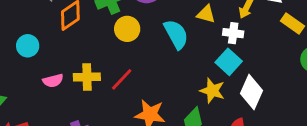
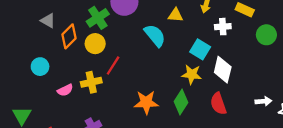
yellow circle: (127, 29) -> (95, 44), moved
white cross: (233, 33) -> (223, 27), moved
red line: (122, 79) -> (113, 65), moved

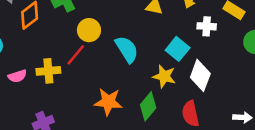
cyan semicircle: (155, 35) -> (127, 49), moved
yellow circle: (95, 44) -> (89, 30), moved

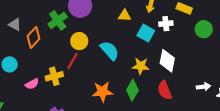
cyan square: (178, 49) -> (146, 33), moved

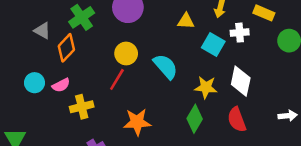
green cross: (58, 20) -> (82, 17), moved
yellow cross: (54, 76) -> (82, 107), moved
pink semicircle: (32, 84) -> (61, 85), moved
orange star: (102, 92) -> (137, 122), moved

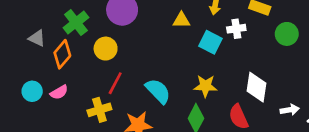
yellow circle: (126, 54) -> (106, 49), moved
cyan semicircle: (166, 67) -> (158, 91), moved
white diamond: (241, 81) -> (257, 87), moved
yellow cross: (82, 107) -> (99, 110), moved

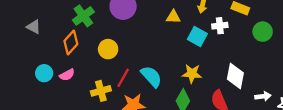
gray triangle: (37, 38) -> (34, 27), moved
yellow circle: (106, 49) -> (108, 49), moved
red line: (115, 83) -> (123, 78), moved

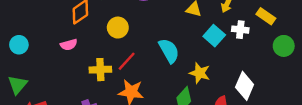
cyan circle: (44, 73) -> (19, 45), moved
cyan semicircle: (151, 76) -> (169, 51), moved

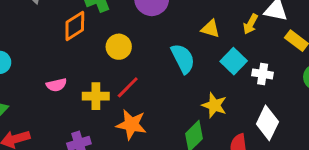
white cross: (240, 30) -> (263, 74), moved
pink semicircle: (69, 45) -> (56, 85), moved
cyan semicircle: (169, 51) -> (183, 59), moved

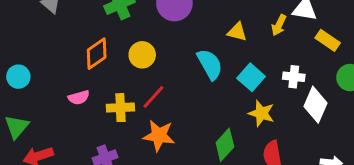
orange diamond: (75, 26) -> (97, 54), moved
cyan square: (234, 61) -> (251, 77), moved
yellow star: (214, 105) -> (261, 113), moved
white diamond: (267, 123) -> (315, 105), moved

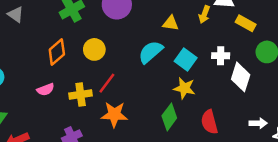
cyan semicircle: (210, 64) -> (151, 52), turned -96
yellow star: (261, 113) -> (184, 88), moved

